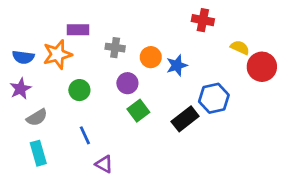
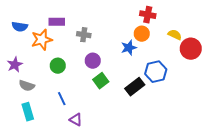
blue semicircle: (23, 57) -> (20, 27), moved
orange circle: (151, 57) -> (142, 34), moved
gray semicircle: (37, 117) -> (27, 86), turned 49

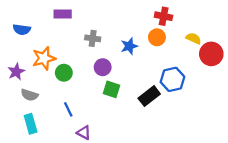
purple rectangle: (57, 22) -> (63, 14), moved
orange star: (42, 40) -> (44, 58), moved
blue star: (129, 48) -> (129, 46), moved
green square: (101, 81) -> (112, 89), turned -35

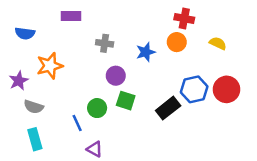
red circle: (211, 54) -> (227, 89), moved
green circle: (64, 73) -> (97, 108), moved

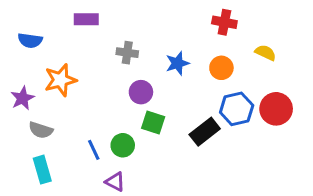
orange circle: (177, 42) -> (221, 68), moved
green circle: (97, 108) -> (123, 145), moved

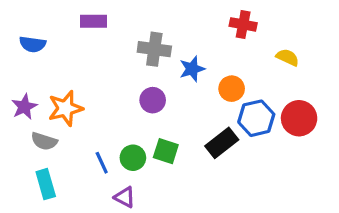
gray cross: (127, 53) -> (154, 49), moved, size x1.4
orange circle: (221, 68) -> (232, 89), moved
orange star: (60, 80) -> (65, 108), moved
green square: (153, 122) -> (166, 151), moved

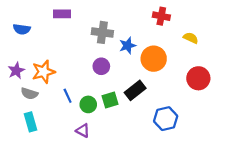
orange circle: (232, 89) -> (154, 59), size x1.5
blue hexagon: (256, 118) -> (166, 119), moved
black rectangle: (222, 143) -> (135, 90), moved
green square: (166, 151) -> (110, 100), turned -35
blue line: (102, 163) -> (68, 96), moved

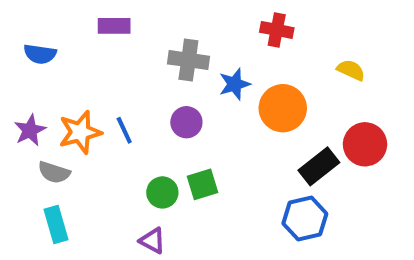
red cross: (161, 16) -> (277, 30), moved
black rectangle: (135, 90) -> (319, 166), moved
blue line: (68, 96) -> (124, 130), moved

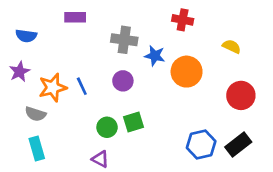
blue star: (235, 84) -> (155, 56), turned 30
purple star: (30, 130) -> (20, 72), moved
black rectangle: (319, 166) -> (238, 145), moved

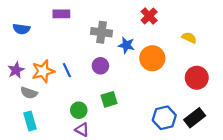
red cross: (183, 20) -> (149, 16), turned 35
purple star: (20, 72) -> (16, 70), moved
green circle: (107, 127) -> (79, 110), moved

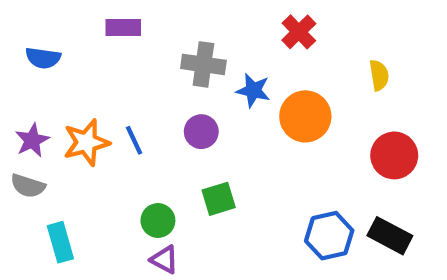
yellow semicircle: (189, 38) -> (379, 75), turned 56
gray semicircle: (29, 93) -> (28, 186), moved
black rectangle: (195, 118) -> (390, 236), turned 66

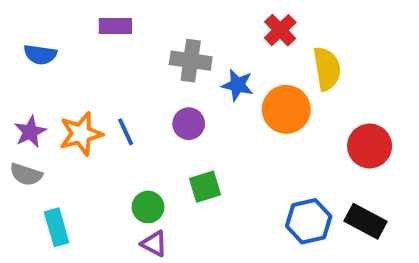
yellow semicircle: (379, 75) -> (327, 69), moved, size x1.5

